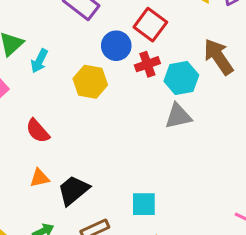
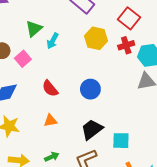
blue circle: (116, 46) -> (90, 89), moved
yellow hexagon: (90, 82) -> (96, 38), moved
black trapezoid: (73, 190) -> (92, 129), moved

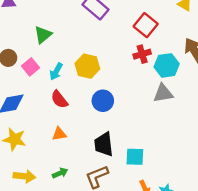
yellow hexagon: (96, 38) -> (87, 66), moved
cyan arrow: (53, 41) -> (56, 72), moved
black trapezoid: (92, 129) -> (104, 144), turned -60

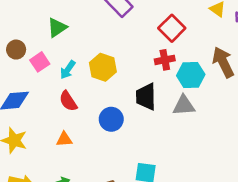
blue circle: (103, 101) -> (111, 119), moved
black trapezoid: (104, 144) -> (146, 97), moved

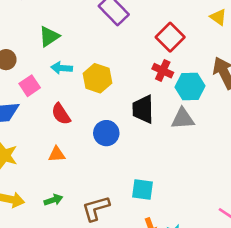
red cross: (165, 60) -> (163, 71), turned 36
pink square: (40, 62) -> (30, 86), moved
cyan arrow: (68, 70) -> (62, 68), moved, turned 60

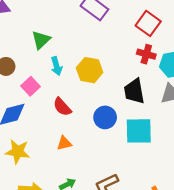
cyan arrow: (62, 68) -> (56, 66), turned -102
cyan square: (143, 189) -> (139, 131), moved, size x1.4

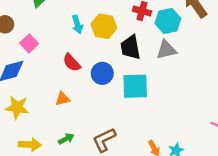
cyan arrow: (56, 66) -> (77, 24), moved
yellow hexagon: (90, 70) -> (104, 26), moved
red semicircle: (62, 107) -> (72, 63), moved

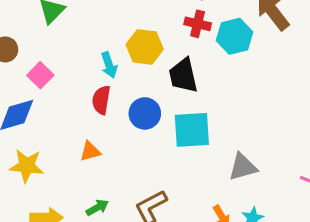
cyan arrow: (77, 24) -> (109, 65), moved
gray triangle: (166, 50) -> (243, 167), moved
red semicircle: (72, 63) -> (101, 100), turned 54

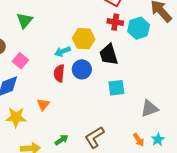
cyan arrow: (109, 65) -> (62, 51), turned 91
blue circle: (145, 113) -> (82, 69), moved
cyan square: (192, 130) -> (116, 88), size x0.7
orange triangle: (90, 151) -> (43, 104), moved, turned -32

